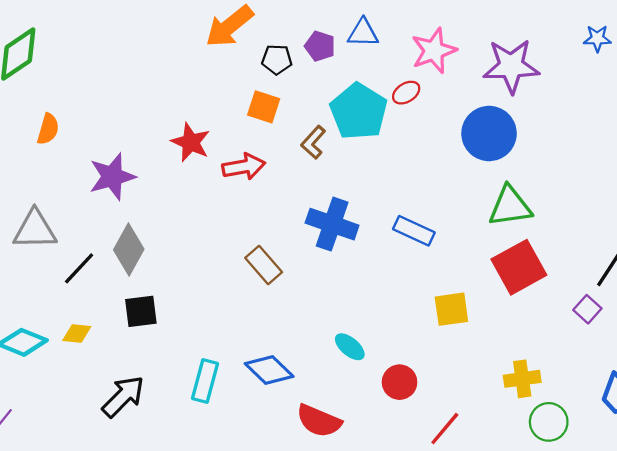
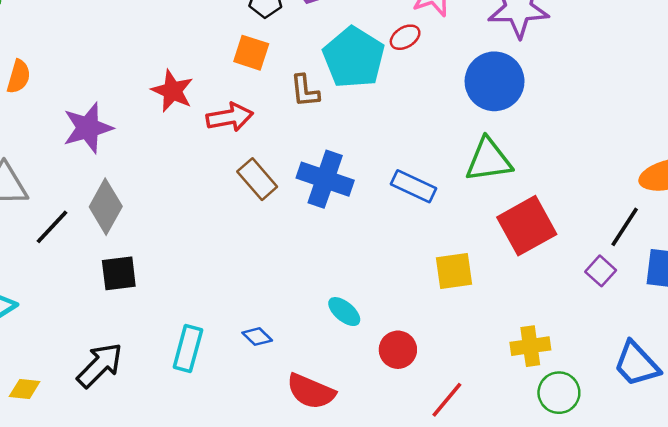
brown L-shape: (313, 142) -> (305, 91), turned -48
green triangle: (510, 206) -> (489, 160), moved
brown rectangle: (264, 265) -> (257, 179), moved
yellow diamond: (77, 334) -> (25, 389), moved
blue diamond: (269, 370) -> (257, 337), size x0.6

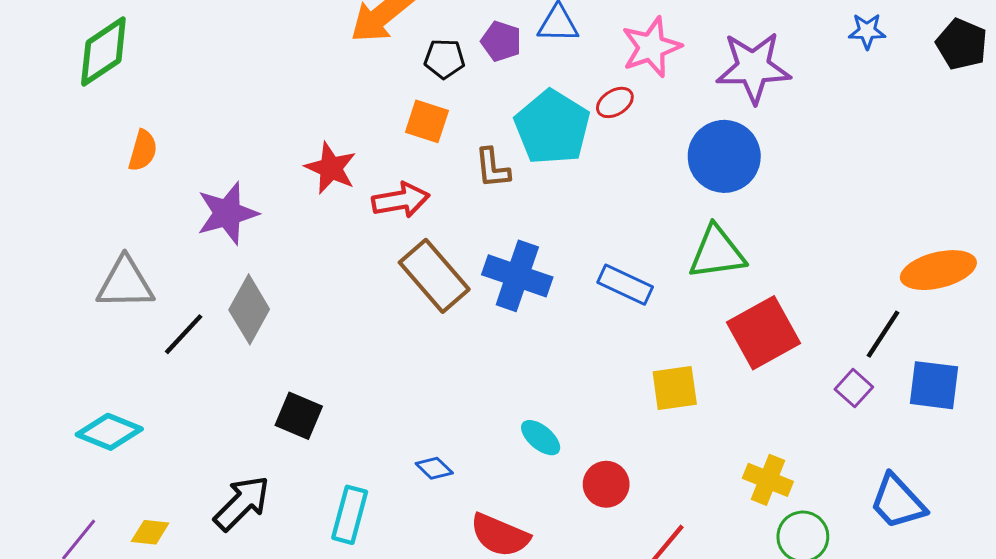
brown rectangle: (257, 179) -> (434, 276), size x1.4
black square: (119, 273) -> (299, 416), moved, turned 30
yellow cross: (530, 346) -> (768, 480), turned 30
cyan rectangle: (188, 349) -> (350, 515), moved

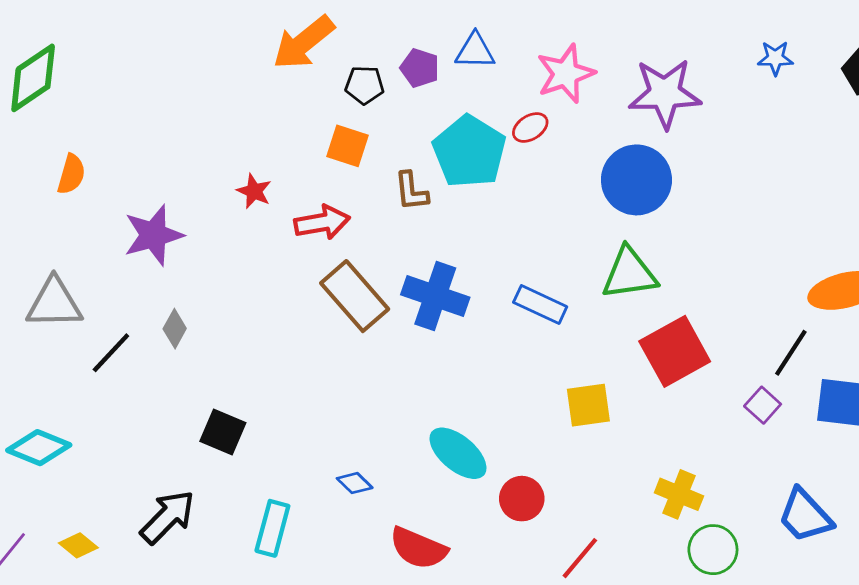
red star: (331, 168) -> (254, 191), size x0.7
gray diamond: (249, 309) -> (175, 329), size x0.6
cyan ellipse: (541, 438) -> (458, 453), size x1.5
yellow diamond: (150, 532) -> (78, 545), turned 33

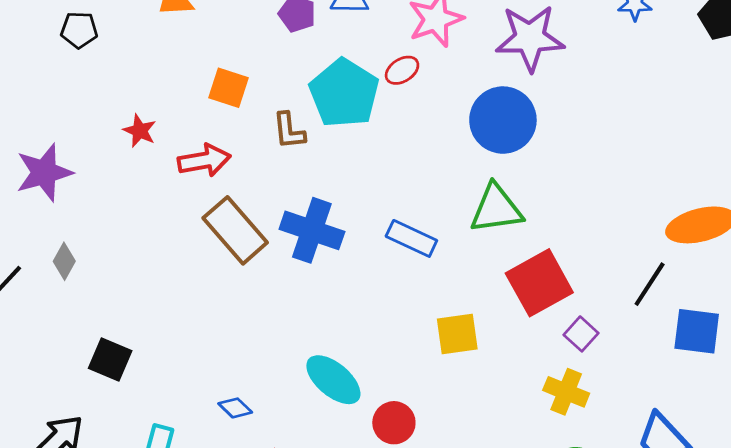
black pentagon: (365, 85) -> (79, 30), moved
purple square: (763, 405) -> (581, 334), moved
yellow cross: (679, 494) -> (566, 392), moved

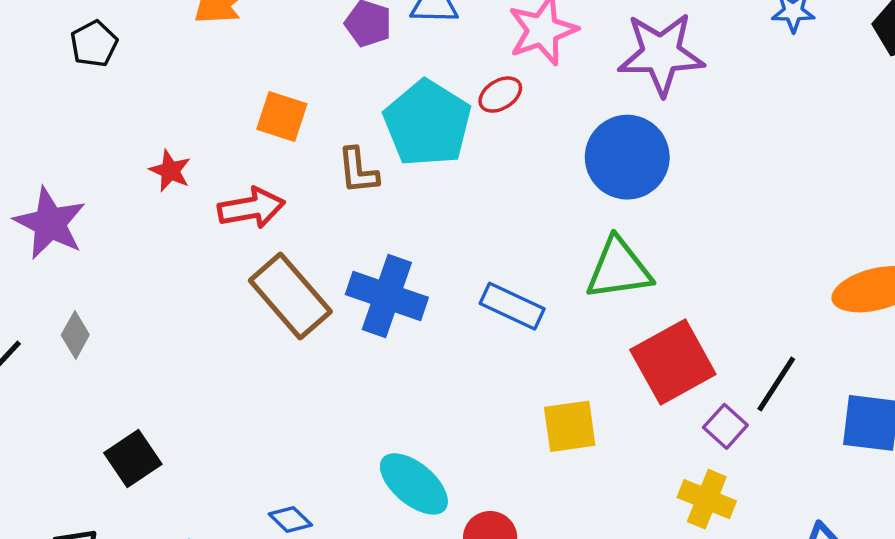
black pentagon: (79, 30) -> (94, 44), turned -30
purple star: (44, 172) -> (50, 223), turned -30
black line: (650, 284) -> (776, 384), moved
black square: (110, 360) -> (133, 459), turned 33

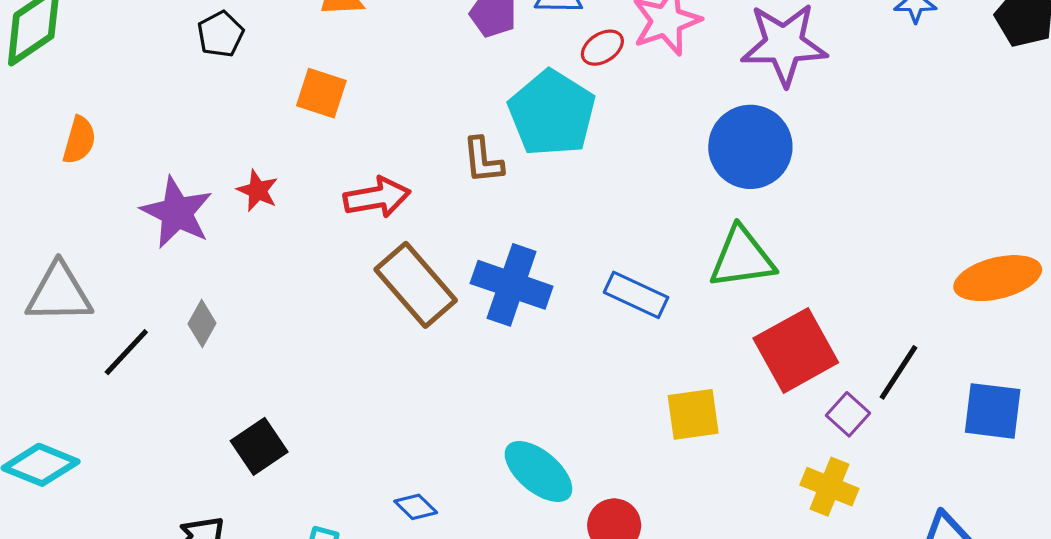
red ellipse: (500, 95) -> (602, 48), moved
orange square: (282, 117) -> (321, 93), moved
red star: (170, 171) -> (258, 191), moved

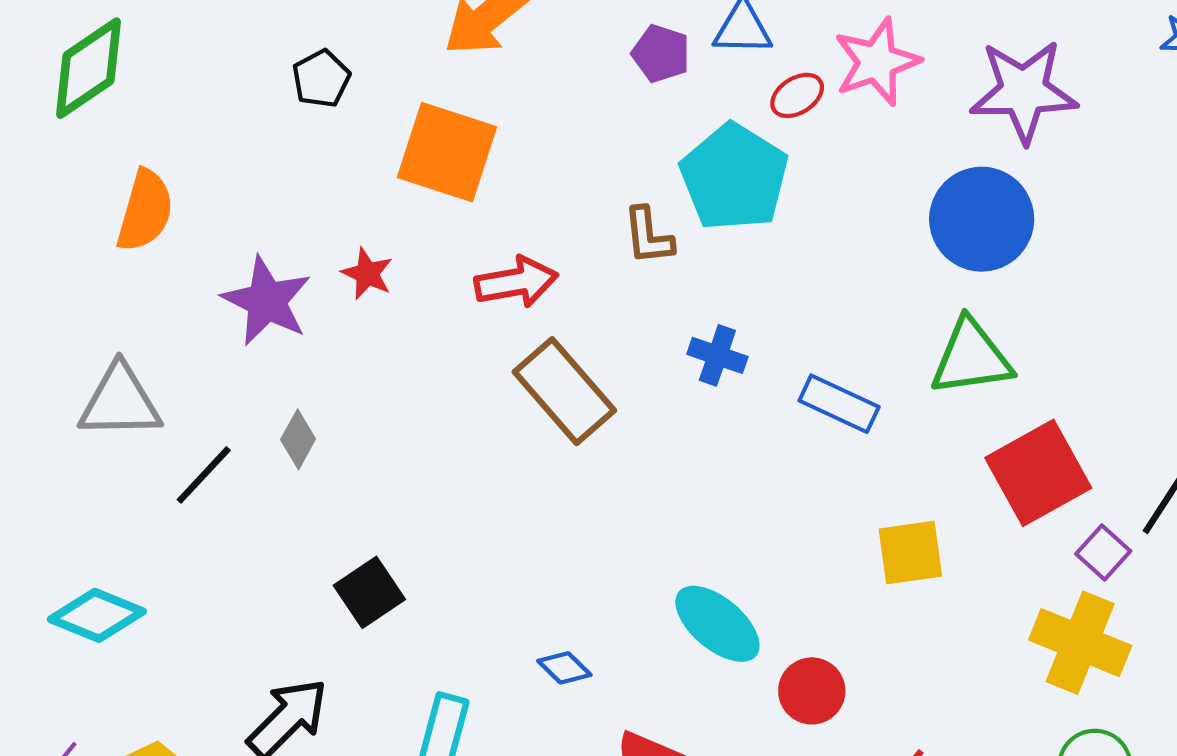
orange square: (321, 93) -> (447, 152), size x1.6
orange semicircle: (79, 140) -> (145, 211), size x1.4
blue cross: (512, 285) -> (717, 355), moved, size x0.6
yellow cross: (829, 487) -> (1080, 643), size x1.4

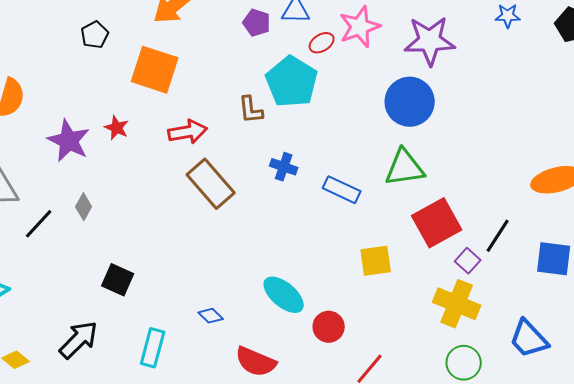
black square: (369, 592) -> (118, 280), turned -32

